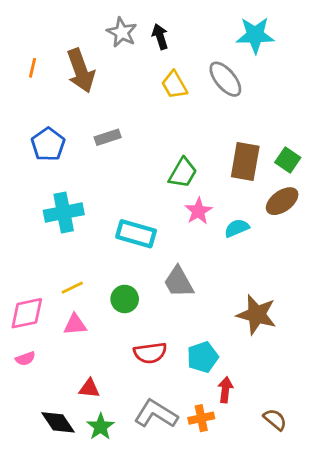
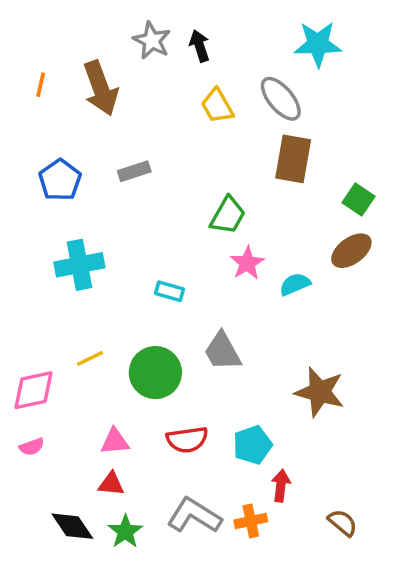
brown rectangle: (245, 161) -> (293, 159), moved
cyan rectangle: (136, 234) -> (169, 291), size x0.6
green circle: (125, 299) -> (155, 373), size x1.5
pink triangle: (75, 325) -> (115, 441), moved

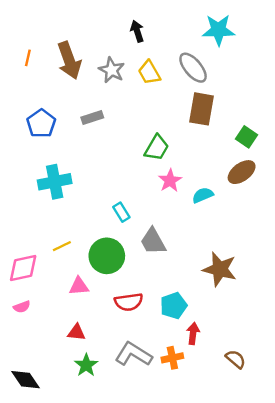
gray star: (152, 41) -> (112, 70), moved
cyan rectangle: (169, 291) -> (121, 212), moved, turned 42
pink triangle: (115, 441) -> (79, 286), moved
black diamond: (72, 526) -> (25, 380), moved

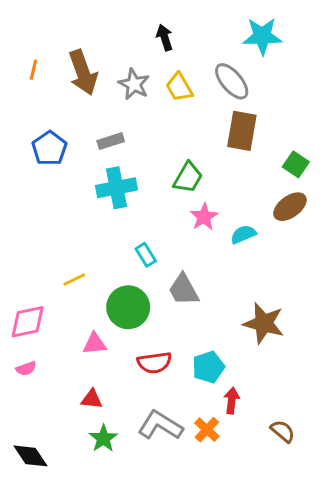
cyan cross: (55, 182) -> (117, 188), moved
yellow line: (62, 246) -> (74, 280), moved
orange cross: (172, 358) -> (207, 430), turned -35

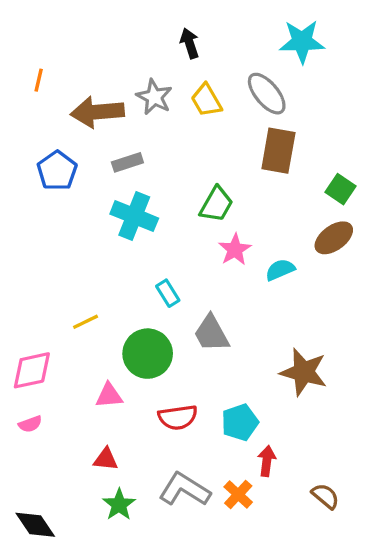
brown arrow: (83, 73) -> (97, 112), moved, turned 105
cyan cross: (117, 188) -> (134, 216), turned 33

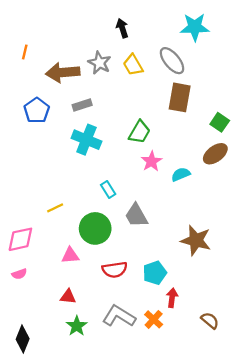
black diamond: (35, 525) -> (23, 339), turned 56

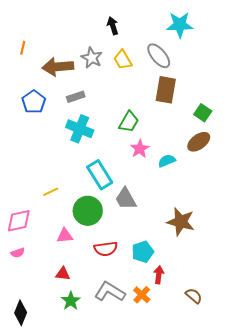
cyan rectangle: (108, 189) -> (100, 175), size x1.8

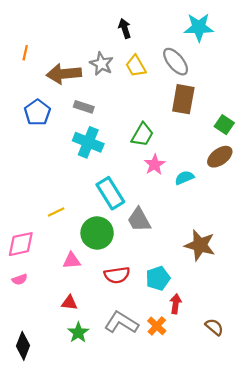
gray rectangle: (76, 97) -> (84, 107), turned 36

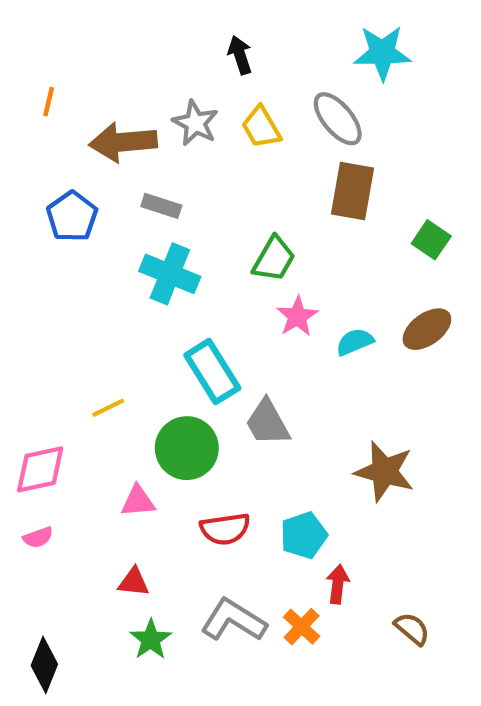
brown ellipse: (220, 157) -> (427, 329), moved

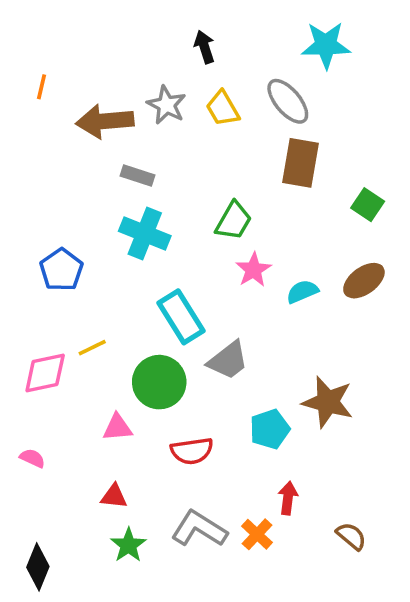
blue pentagon: (72, 216) -> (61, 270), moved
gray trapezoid: (268, 423) -> (228, 360), turned -99
pink diamond: (40, 469) -> (45, 373), moved
cyan pentagon: (304, 535) -> (270, 429), moved
pink semicircle: (38, 537) -> (32, 458), turned -135

